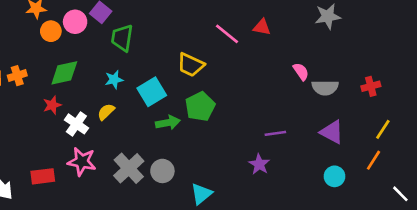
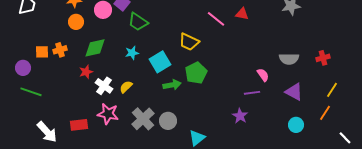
orange circle: (51, 31) -> (76, 22), moved
green trapezoid: (122, 38) -> (138, 22), turned -65
pink semicircle: (301, 72) -> (263, 75), moved
yellow semicircle: (106, 112) -> (126, 87), moved

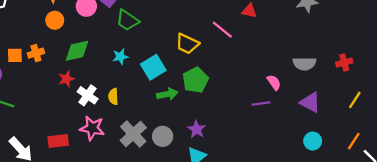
pink line: (216, 19) -> (222, 30), moved
yellow semicircle: (126, 87) -> (113, 96), turned -48
orange line: (325, 113) -> (354, 141), moved
purple star: (240, 116) -> (197, 129), moved

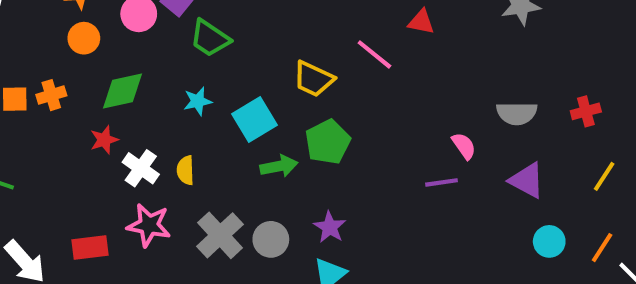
cyan circle: (313, 141) -> (549, 241), moved

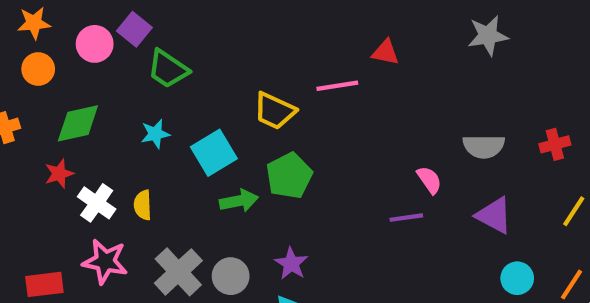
pink line: (374, 54) -> (337, 86), turned -48

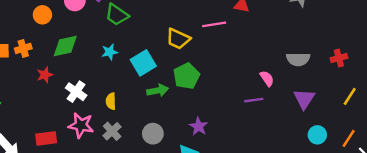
red star: (59, 174) -> (45, 75), moved
yellow semicircle: (143, 205) -> (111, 101), moved
purple triangle: (494, 215) -> (304, 99), turned 35
purple star: (291, 264) -> (198, 126), moved
gray cross: (178, 272) -> (112, 131), moved, size x0.7

